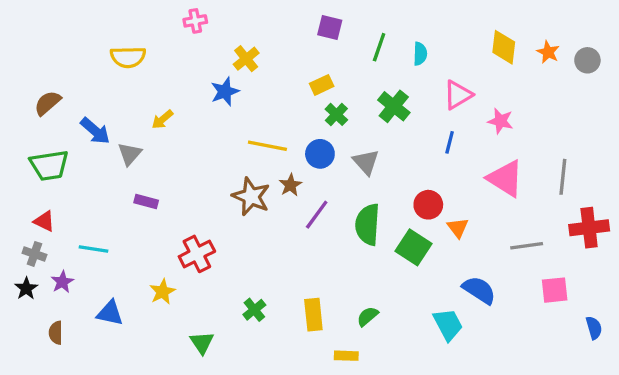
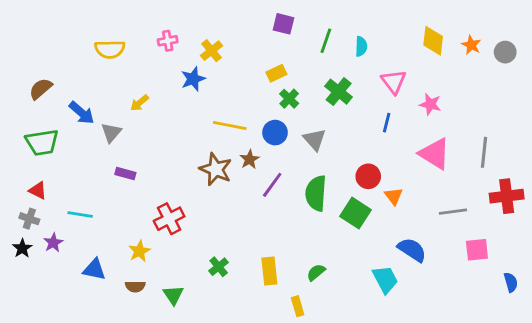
pink cross: (195, 21) -> (168, 41), moved
pink triangle: (458, 95) -> (394, 82), turned -36
brown semicircle: (56, 333) -> (135, 286), moved, turned -90
yellow rectangle: (346, 356) -> (298, 306), turned 72

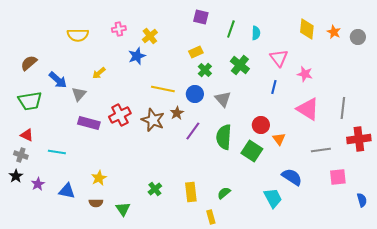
purple rectangle: (125, 174) -> (89, 123), size x1.5
red cross: (169, 219) -> (120, 115), moved
purple star: (53, 243) -> (38, 184), moved

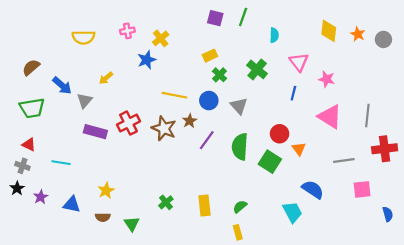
green line: (231, 29) -> (243, 17), moved
yellow rectangle: (211, 217) -> (238, 232), moved

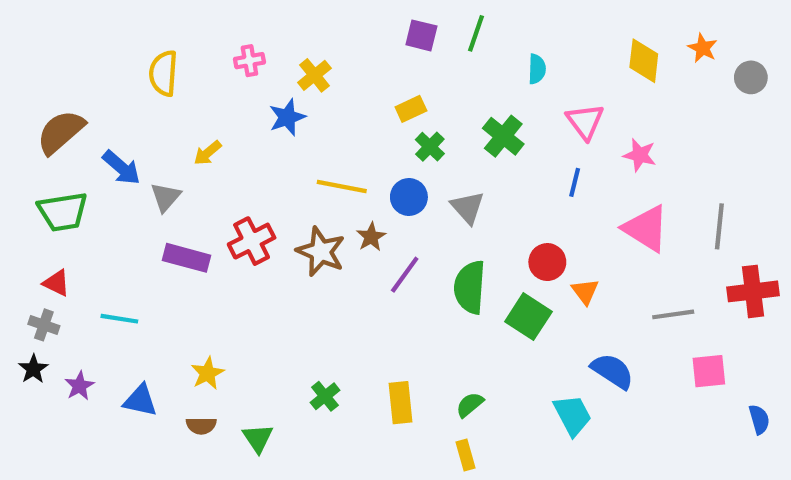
orange star: (358, 34) -> (703, 48), moved
yellow semicircle: (83, 37) -> (163, 73), turned 95
brown semicircle: (31, 67) -> (61, 132), size x1.4

